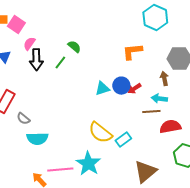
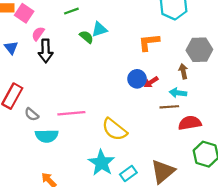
green line: (60, 63) -> (71, 11), moved, turned 32
cyan triangle: (102, 89) -> (99, 29), moved
cyan rectangle: (123, 140) -> (128, 174), moved
pink line: (60, 170) -> (71, 113), moved

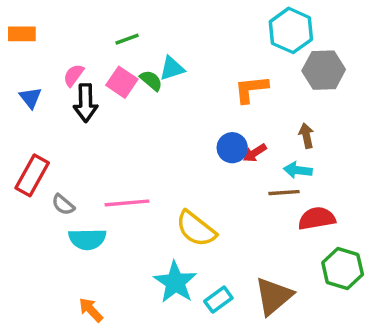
pink square: (24, 13) -> (122, 82), moved
gray hexagon: (199, 50) -> (324, 70), moved

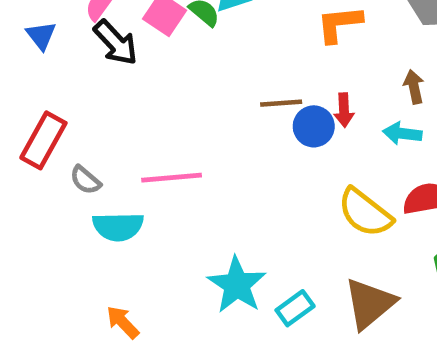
black arrow: (86, 103) -> (116, 43), turned -42
blue circle: (232, 148) -> (314, 126), moved
red arrow: (255, 153) -> (344, 110), turned -60
brown line: (284, 193) -> (281, 103), moved
yellow semicircle: (196, 229) -> (365, 213), moved

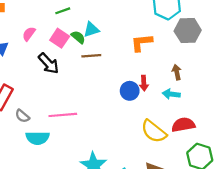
black arrow: (116, 43) -> (49, 63), moved
brown line: (281, 103) -> (91, 56), moved

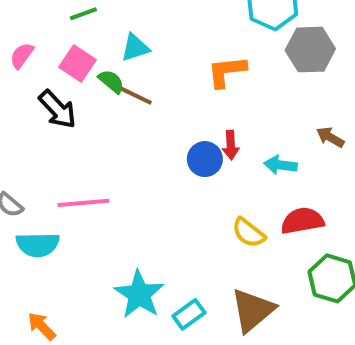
green semicircle: (78, 37) -> (111, 81), moved
brown line: (91, 56) -> (135, 95), turned 30
brown arrow: (177, 72) -> (330, 137), moved, turned -48
yellow semicircle: (154, 131) -> (249, 233), size x0.7

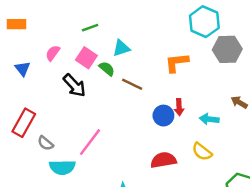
brown line: (135, 95) -> (132, 84), moved
pink line: (83, 203) -> (90, 142), turned -48
red semicircle: (302, 221) -> (163, 160), moved
yellow semicircle: (249, 233) -> (202, 152), moved

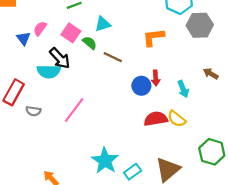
blue triangle: (23, 69) -> (23, 38), moved
cyan arrow: (209, 119) -> (183, 89), turned -119
gray semicircle: (45, 143) -> (33, 111), turned -32
red semicircle: (163, 160) -> (156, 119), moved
cyan semicircle: (62, 167) -> (49, 71), moved

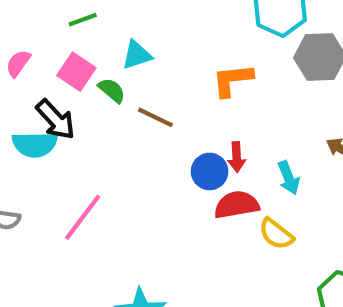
red semicircle: (156, 119) -> (237, 205), moved

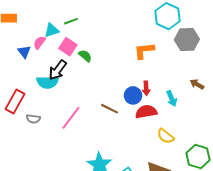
cyan triangle: (137, 55) -> (52, 30), moved
brown line: (155, 117) -> (110, 109), moved
black arrow: (56, 119) -> (58, 70), turned 80
yellow semicircle: (276, 234) -> (166, 136), moved

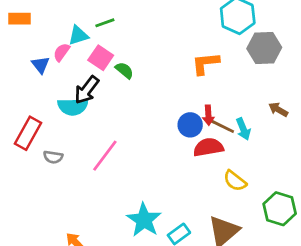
brown line: (110, 109) -> (222, 126), moved

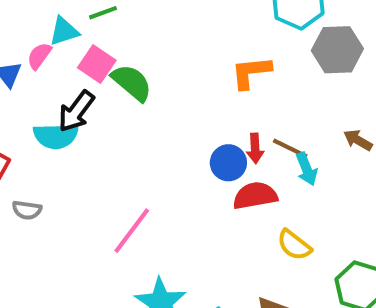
green semicircle: (124, 70) -> (132, 83), size x1.5
brown line: (222, 126) -> (290, 148), moved
pink line: (105, 156) -> (132, 231), moved

